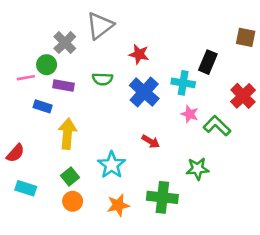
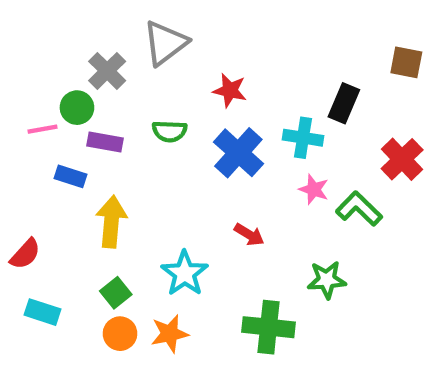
orange star: (118, 205) -> (170, 334), moved

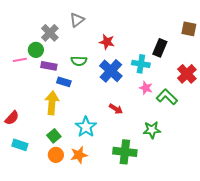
gray triangle: (165, 43) -> (77, 20), size x0.7
blue rectangle: (71, 176) -> (64, 82), moved

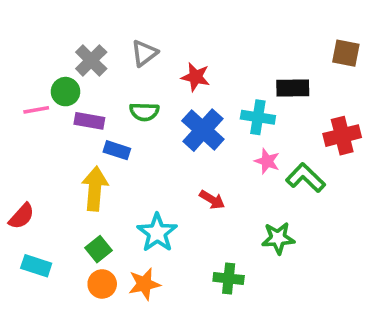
gray triangle: (77, 20) -> (144, 53), moved
black rectangle: (160, 48) -> (293, 88), turned 66
red cross: (187, 74) -> (342, 136), turned 30
green cross: (125, 152) -> (229, 278), size x0.7

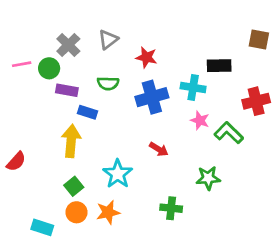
pink line: (36, 110) -> (22, 64), moved
blue cross: (203, 130) -> (152, 97), turned 32
cyan rectangle: (36, 266) -> (42, 227), moved

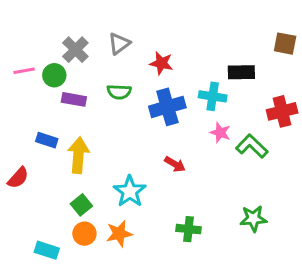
blue rectangle: (87, 112) -> (47, 140), moved
green star: (208, 178) -> (253, 219), moved

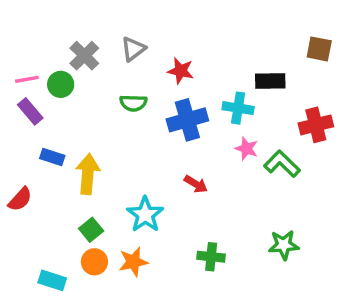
purple rectangle: (74, 99) -> (30, 111), moved, turned 40

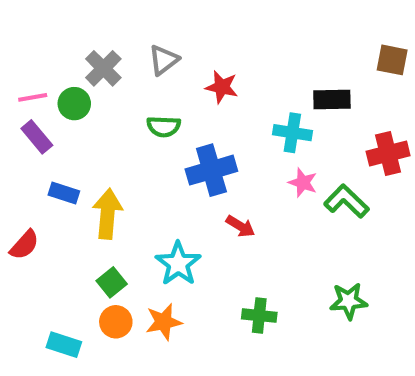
blue cross: (187, 120) -> (211, 170), moved

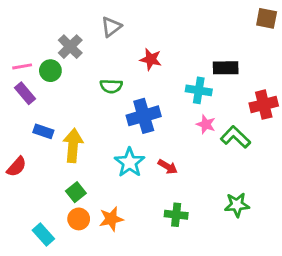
gray triangle: (164, 60) -> (111, 27), moved
brown square: (392, 60) -> (267, 18), moved
red arrow: (240, 226) -> (168, 167), moved
cyan star: (178, 264) -> (130, 162), moved
cyan rectangle: (64, 345) -> (43, 234), turned 30

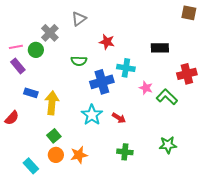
cyan cross: (199, 90) -> (126, 68), moved

